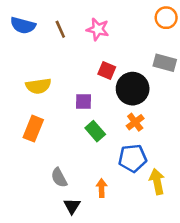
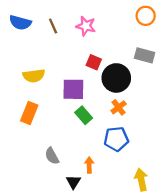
purple square: (84, 102) -> (73, 89), size x1.5
yellow arrow: (157, 182) -> (141, 180), moved
black triangle: (72, 206) -> (73, 182), moved

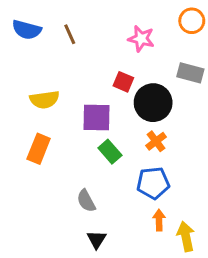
pink star: (86, 26) -> (141, 39), moved
gray semicircle: (52, 156) -> (86, 201), moved
orange arrow: (89, 165) -> (159, 220), moved

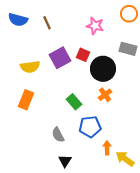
purple square: (97, 117) -> (60, 58), moved, turned -30
blue pentagon: (153, 183) -> (90, 127), moved
yellow arrow: (186, 236) -> (125, 159), turned -42

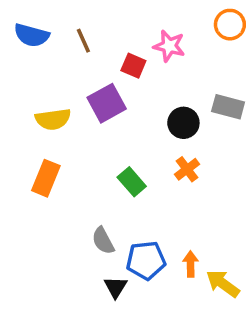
gray rectangle: (128, 49) -> (228, 107), moved
red square: (83, 55) -> (133, 66), moved
black circle: (103, 69) -> (183, 123), size x0.7
blue pentagon: (90, 127) -> (146, 260), moved

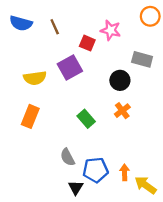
gray rectangle: (228, 107) -> (142, 59), moved

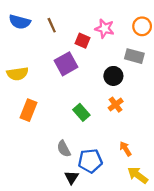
orange circle: (150, 16) -> (142, 26), moved
yellow semicircle: (35, 78) -> (17, 74), moved
orange arrow: (125, 172) -> (126, 149), moved, turned -32

